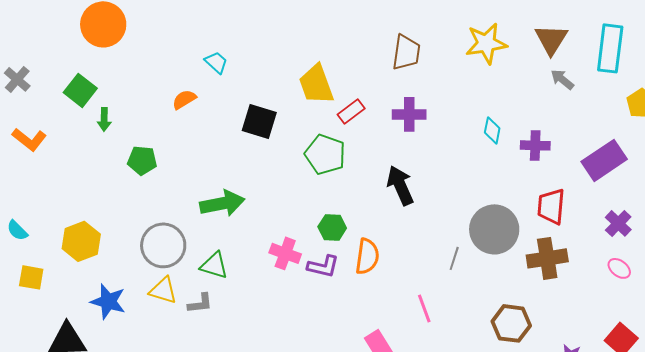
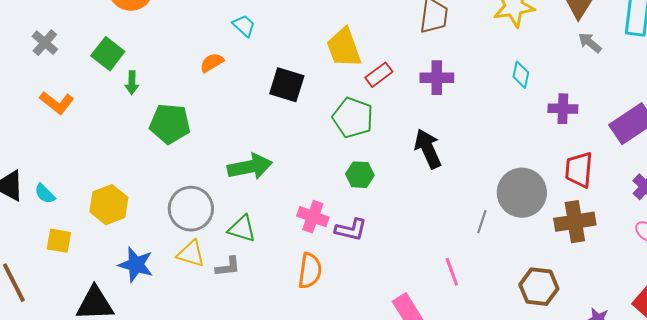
cyan diamond: (492, 130) -> (521, 75), moved
green pentagon: (142, 160) -> (170, 124), size x1.4
green hexagon: (332, 227) -> (360, 175), moved
orange semicircle: (367, 256) -> (310, 271), moved

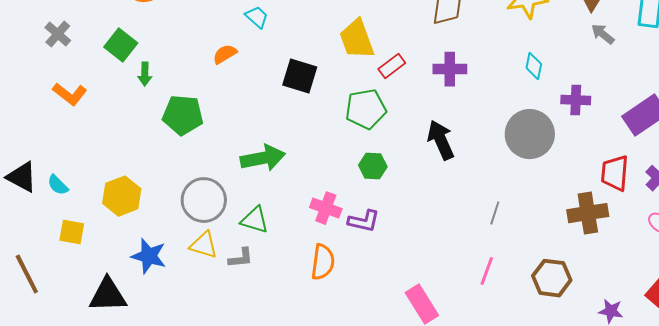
green pentagon: (353, 118) -> (366, 109), turned -30
red trapezoid: (579, 170) -> (615, 173), moved
gray circle: (522, 193) -> (530, 134), moved
pink line: (452, 272) -> (487, 271), moved, turned 40

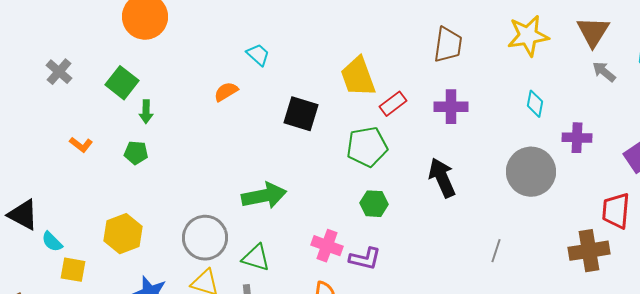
orange L-shape: (70, 94) -> (81, 145), moved, size x0.7
green pentagon: (183, 115) -> (136, 153), moved, size x0.6
cyan semicircle: (58, 185) -> (52, 242), moved

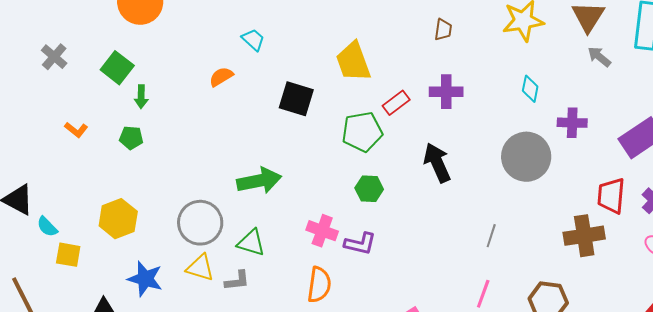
brown trapezoid: (448, 45) -> (443, 30), size x0.6
red rectangle: (393, 104) -> (396, 103), moved

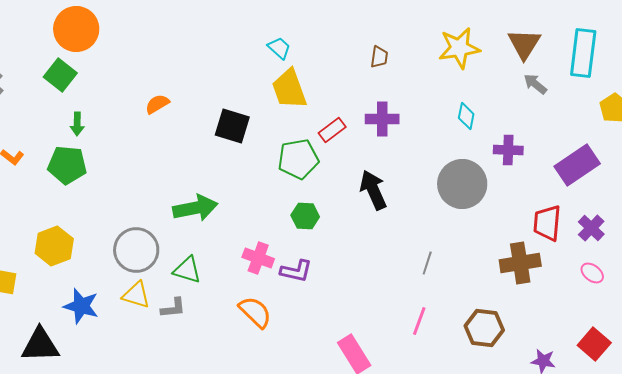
cyan trapezoid: (253, 40) -> (279, 48), moved
green square: (117, 68) -> (60, 75), moved
green pentagon: (131, 138) -> (67, 165), size x1.6
orange semicircle: (319, 285) -> (255, 312), turned -54

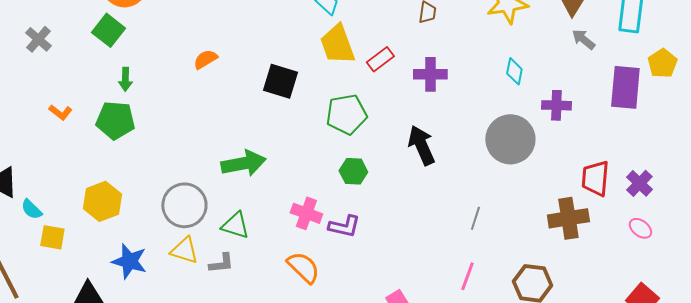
red rectangle: (332, 130) -> (380, 59), moved
purple rectangle: (577, 165) -> (625, 87), moved, turned -51

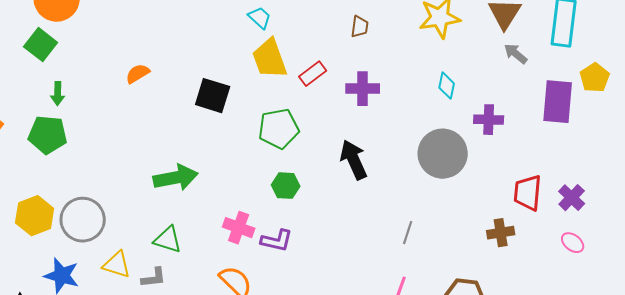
gray circle: (184, 205) -> (83, 220), moved
brown cross: (568, 218) -> (501, 233), size x0.7

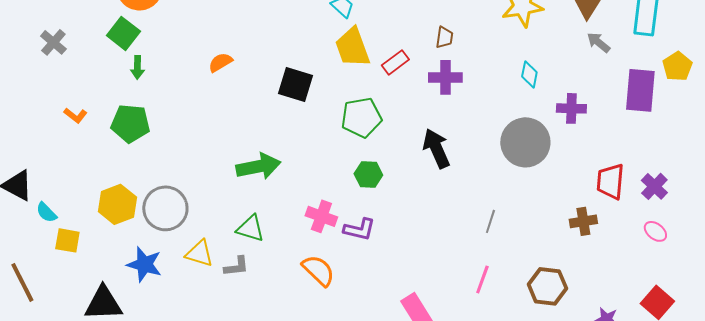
brown trapezoid: (360, 27) -> (444, 37), moved
green arrow: (58, 94) -> (137, 67), moved

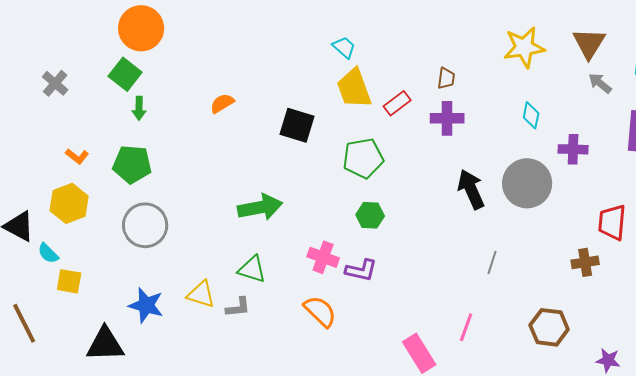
black arrow: (436, 148) -> (471, 189), moved
yellow hexagon: (117, 204) -> (69, 203), moved
gray circle: (165, 208) -> (145, 225), moved
pink line: (482, 279) -> (466, 327), moved

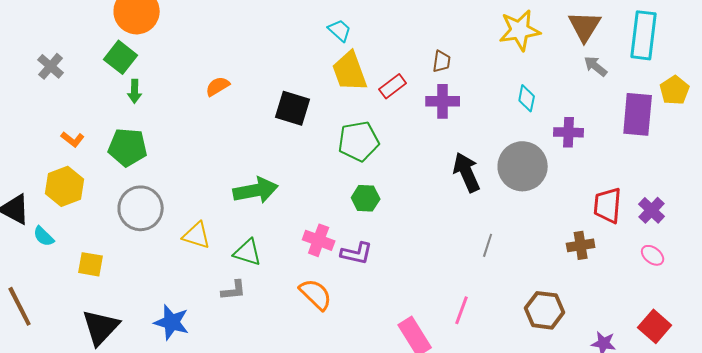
yellow square: (69, 281) -> (91, 264), moved
yellow triangle: (201, 294) -> (197, 235), moved
blue star: (146, 305) -> (172, 322), moved
black triangle: (105, 344) -> (101, 327), turned -45

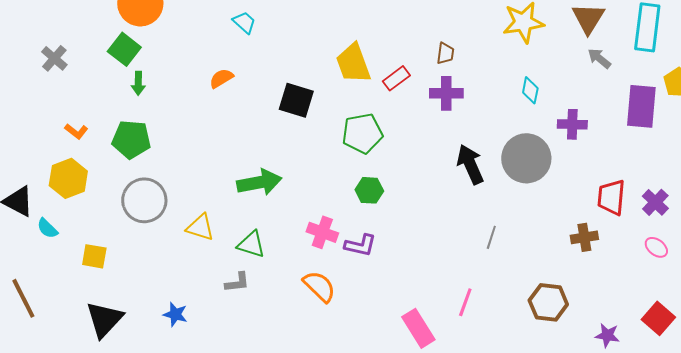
cyan trapezoid: (340, 30) -> (244, 22), moved
blue star: (172, 322) -> (175, 314), size x0.7

